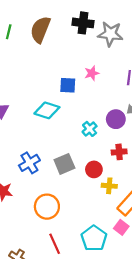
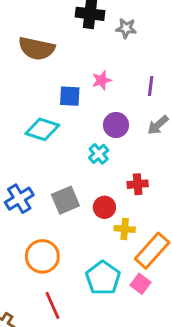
brown semicircle: (40, 30) -> (37, 48), moved, turned -100
gray star: (110, 34) -> (126, 28), size x0.6
purple circle: (116, 119) -> (116, 125), moved
cyan pentagon: (94, 238) -> (103, 278), moved

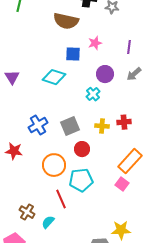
brown semicircle: (37, 48) -> (66, 21), moved
red cross: (138, 184) -> (124, 122), moved
red circle: (104, 207) -> (82, 149), moved
yellow cross: (125, 229) -> (102, 126), moved
cyan pentagon: (103, 278) -> (81, 180), moved, turned 30

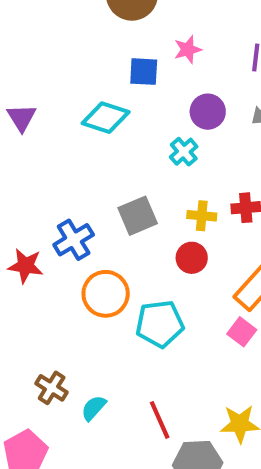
blue cross: (38, 125) -> (74, 240), moved
red circle: (82, 149) -> (192, 258), moved
red line: (61, 199) -> (160, 420), moved

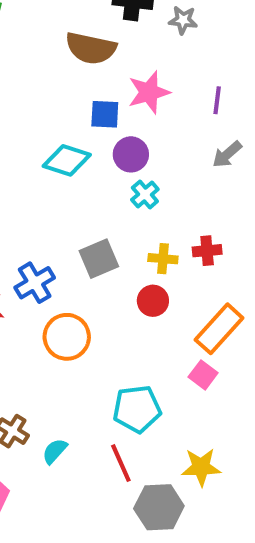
pink star: (188, 50) -> (149, 92), size x1.5
purple circle: (208, 112) -> (131, 154), moved
cyan pentagon: (160, 324) -> (137, 409), moved

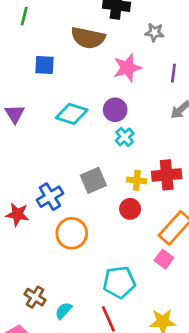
gray star: (183, 20) -> (154, 32), moved
blue square: (105, 114) -> (45, 65), moved
red cross: (207, 251) -> (167, 175), size x1.5

